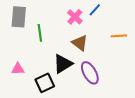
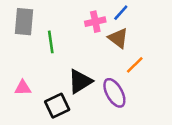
pink cross: (75, 17) -> (95, 22), turned 35
orange line: (119, 36) -> (135, 65), moved, turned -42
brown triangle: (80, 43) -> (118, 38), moved

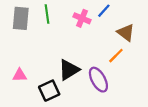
pink cross: (95, 22) -> (82, 18), turned 35
brown triangle: (118, 38) -> (126, 33), moved
green line: (51, 42) -> (47, 14), moved

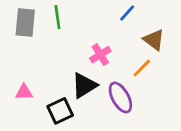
pink cross: (82, 18) -> (100, 55), moved, turned 35

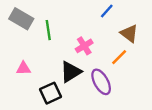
green line: (57, 17) -> (48, 30), moved
gray rectangle: (25, 22) -> (21, 19), turned -65
pink triangle: (24, 92) -> (23, 68), moved

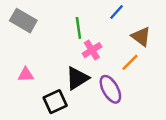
green line: (48, 30) -> (78, 28), moved

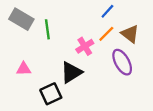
green line: (78, 28) -> (47, 29), moved
orange line: (130, 62) -> (106, 34), moved
purple ellipse: (110, 89) -> (122, 62), moved

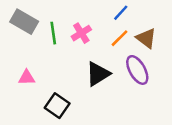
pink cross: (85, 46) -> (81, 33), moved
black triangle: (71, 72) -> (98, 74), moved
black square: (51, 94) -> (57, 106), turned -30

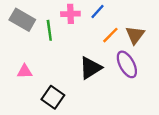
blue line: (121, 13) -> (97, 12), moved
pink cross: (81, 33) -> (70, 14), moved, turned 30
brown triangle: (146, 38) -> (135, 35), turned 30

